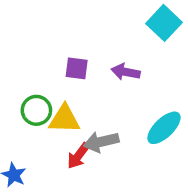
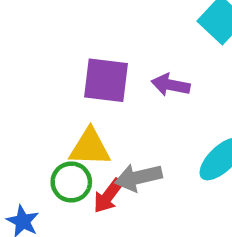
purple square: (77, 68) -> (106, 80), size x1.5
green circle: (36, 110) -> (71, 182), moved

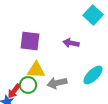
purple square: (106, 80) -> (30, 41), moved
red arrow: (108, 196) -> (14, 91), moved

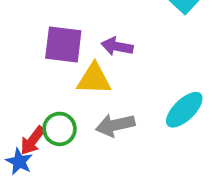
purple arrow: (71, 43) -> (117, 46), moved
yellow triangle: (36, 70) -> (94, 79), moved

